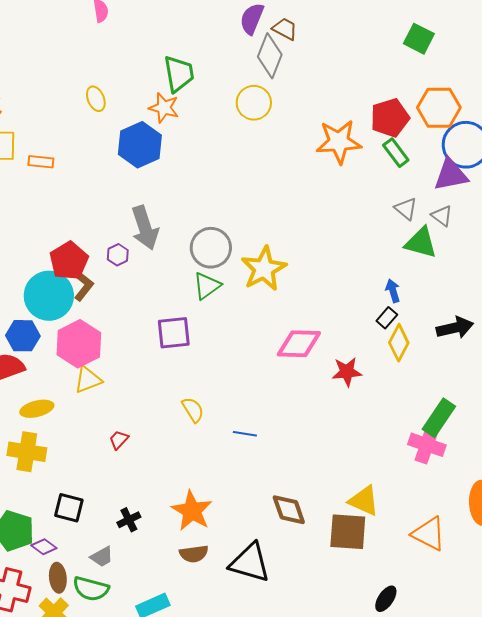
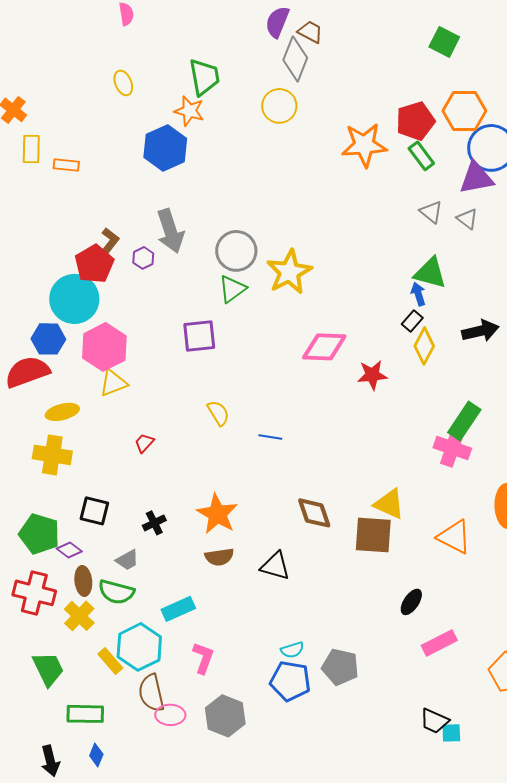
yellow ellipse: (96, 99) -> (123, 83), moved
green triangle: (421, 243) -> (430, 273), moved
brown L-shape: (84, 287) -> (109, 242), moved
black triangle: (250, 563) -> (275, 566), size x0.7

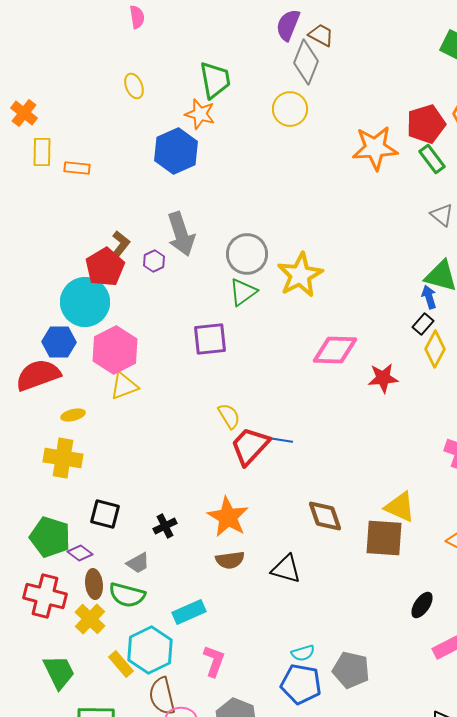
yellow ellipse: (62, 412) -> (73, 415), size x0.7
red trapezoid: (144, 443) -> (250, 446), moved, size x2.0

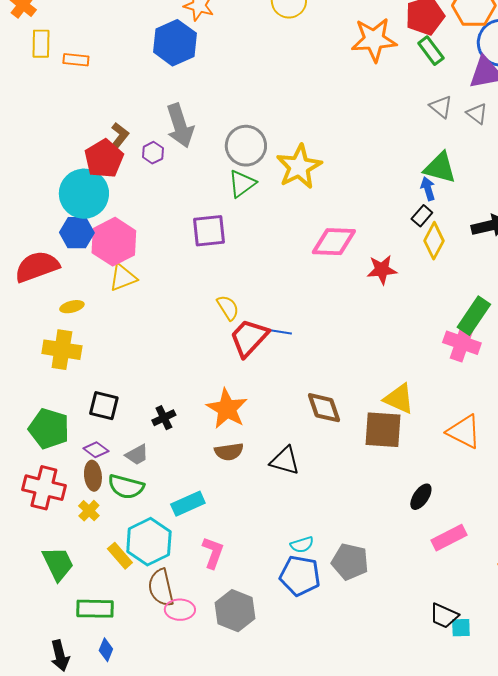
blue hexagon: (59, 342) -> (77, 233), moved
purple diamond: (80, 553) -> (96, 450), moved
yellow cross: (90, 619) -> (89, 511), size x0.7

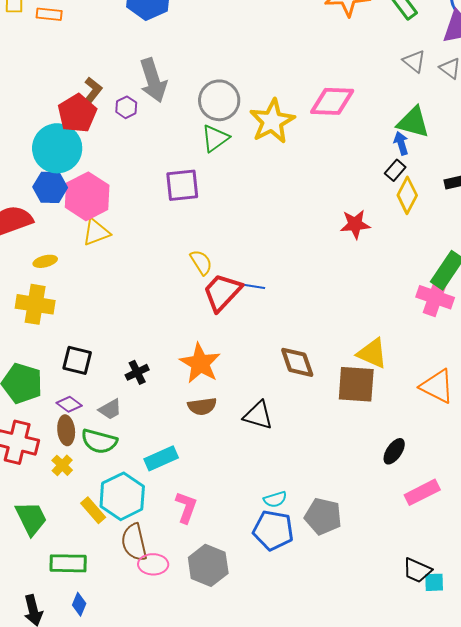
pink diamond: (334, 242) -> (332, 101), moved

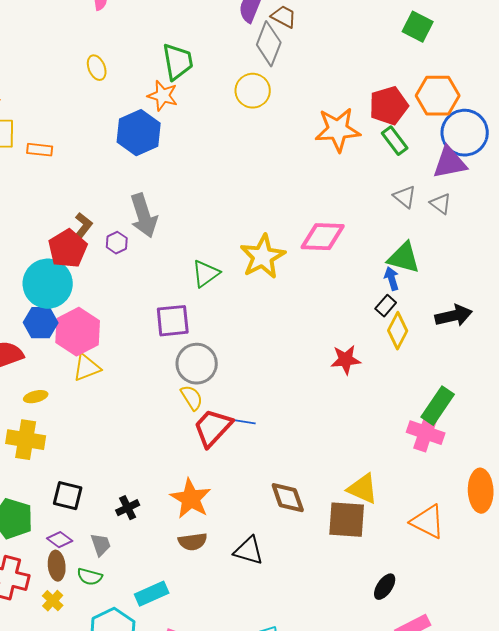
gray circle: (219, 100) -> (197, 364), moved
gray trapezoid: (110, 409) -> (101, 545), turned -80
green semicircle: (99, 441) -> (90, 577), size x0.7

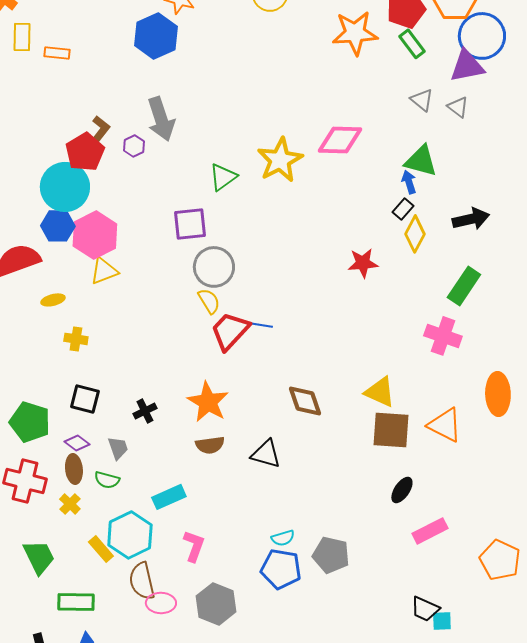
green rectangle: (438, 406) -> (464, 286), moved
yellow cross: (26, 440) -> (76, 339), moved, size x0.6
brown square: (347, 520) -> (391, 430), moved

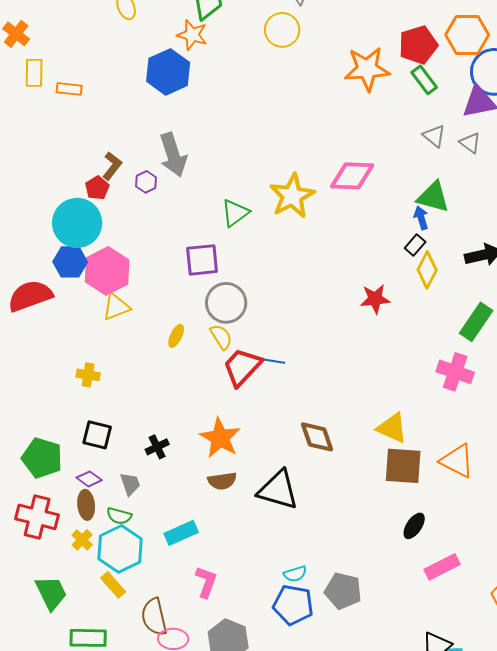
red pentagon: (85, 152) -> (97, 188), size x0.6
yellow ellipse: (53, 300) -> (176, 336), moved, turned -50
black triangle: (266, 454) -> (278, 490), size x1.4
cyan hexagon: (130, 535) -> (120, 549), moved

